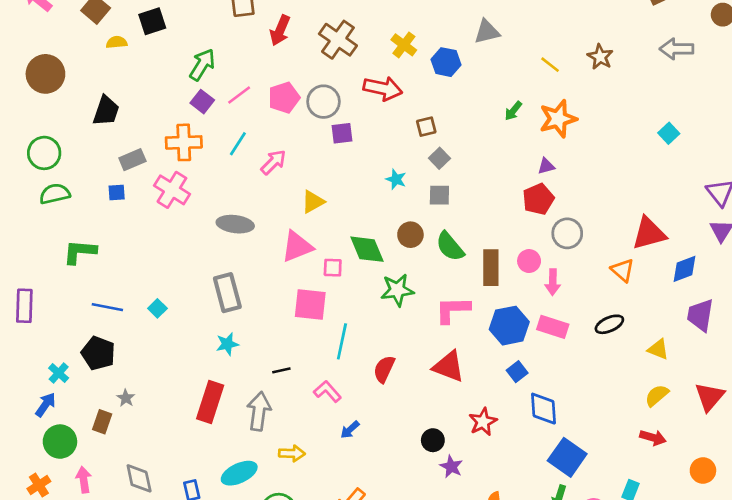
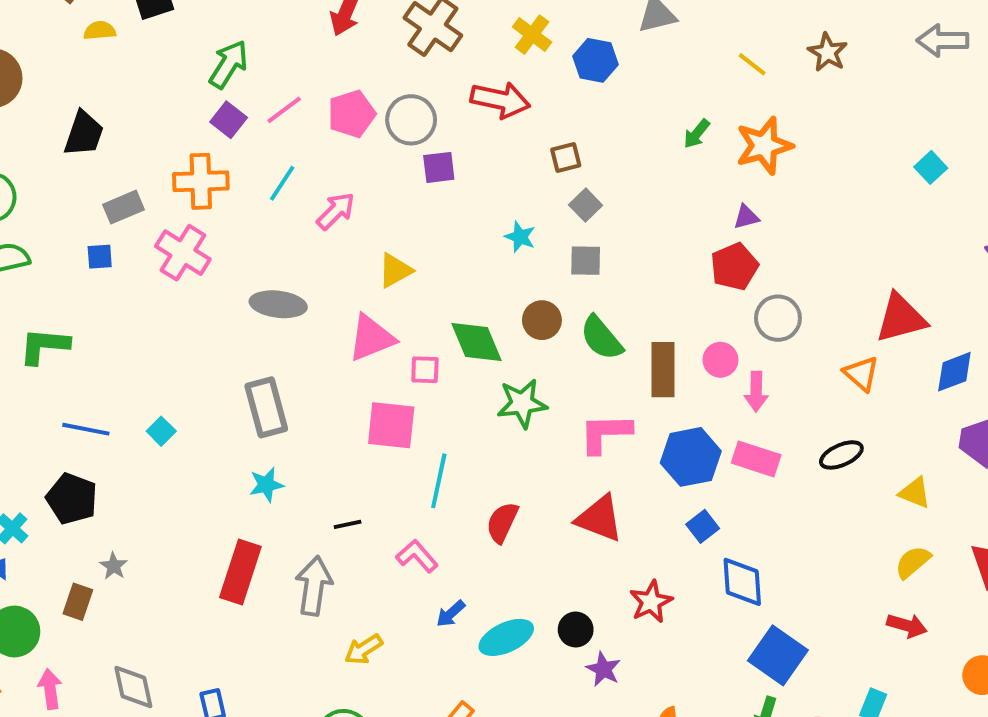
yellow arrow: (292, 453) -> (363, 649), turned 145
cyan ellipse: (239, 473) -> (506, 637), moved

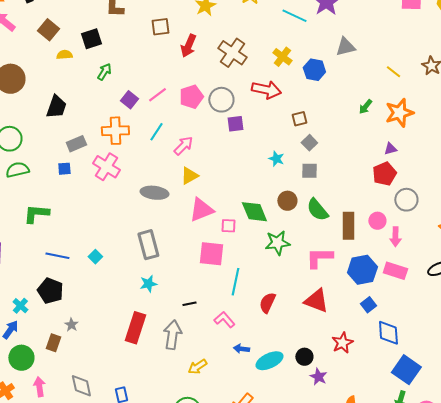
green arrow: (229, 64) -> (104, 72), moved, size x0.7
yellow triangle: (395, 271) -> (189, 176), moved
blue arrow: (451, 614) -> (241, 349), turned 49

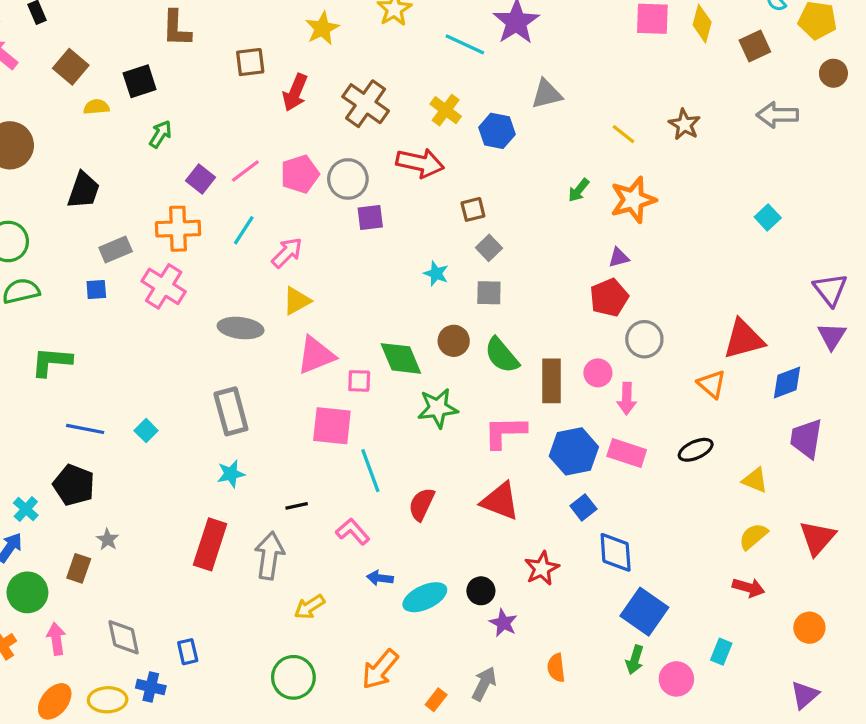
cyan line: (235, 282) -> (370, 471), turned -32

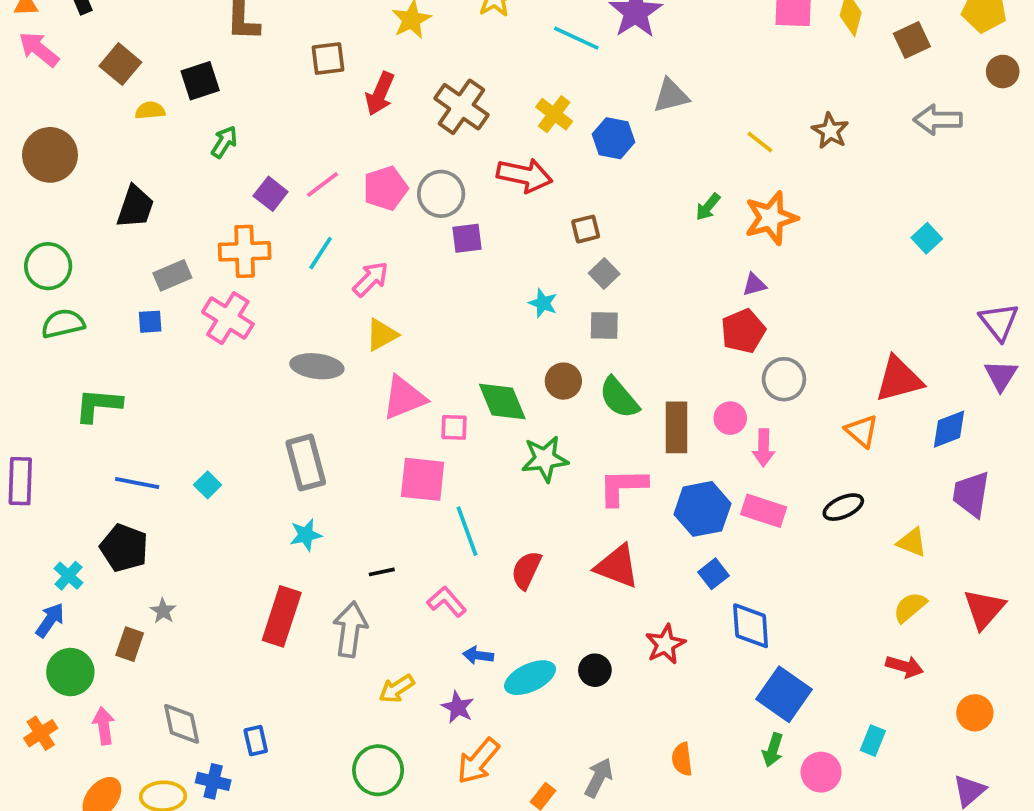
purple star: (503, 623) -> (458, 707), moved

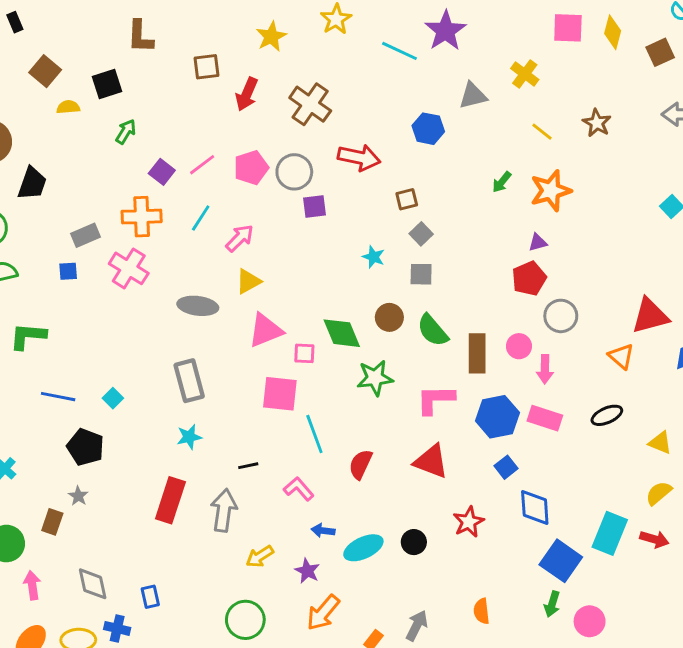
yellow cross: (554, 114) -> (525, 74), moved
black trapezoid: (135, 207) -> (32, 183), moved
black pentagon: (124, 548) -> (85, 447), moved
cyan rectangle: (873, 741) -> (610, 533), moved, size x1.8

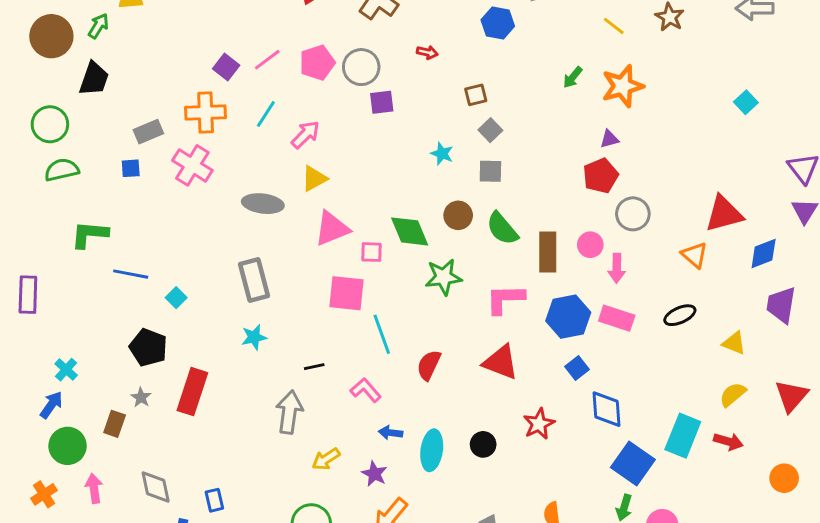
green arrow: (126, 132) -> (98, 26), moved
red arrow: (359, 158) -> (427, 52), size x0.5
blue line: (58, 397) -> (131, 274), moved
red rectangle: (170, 500) -> (192, 392), moved
cyan ellipse: (363, 548) -> (432, 450), turned -57

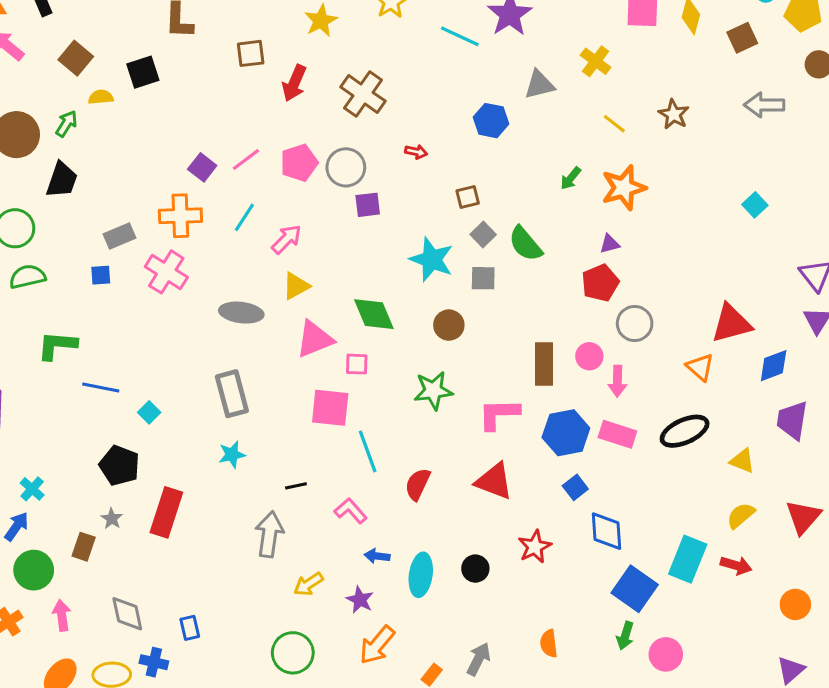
cyan star: (442, 154) -> (432, 259), size x1.8
green semicircle: (502, 229) -> (525, 244), moved
green diamond: (410, 231) -> (374, 314), moved
black ellipse: (680, 315) -> (685, 431), size x1.4

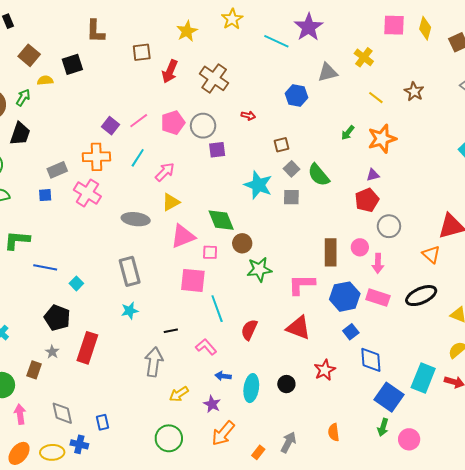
brown circle: (449, 325) -> (242, 243), moved

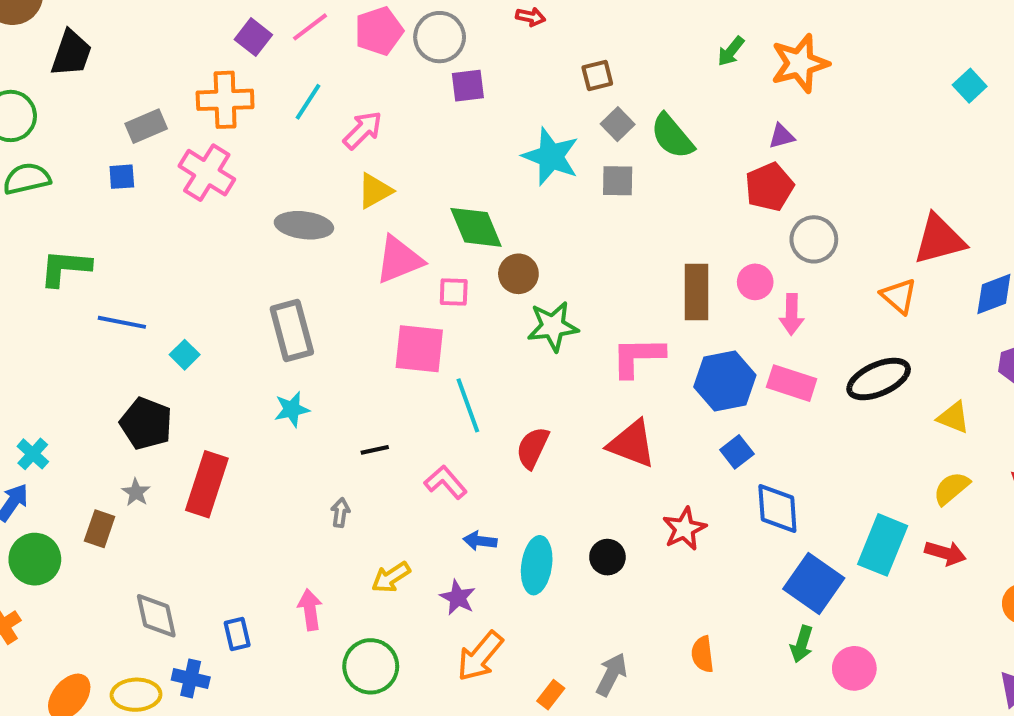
gray arrow: (154, 362) -> (340, 513), size x0.5
pink arrow: (20, 414) -> (310, 610), moved

